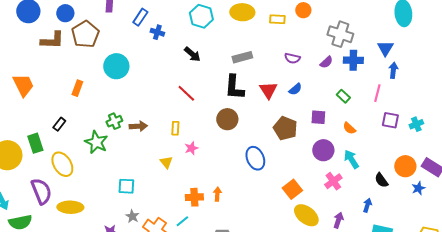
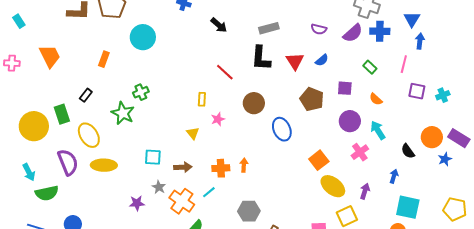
purple semicircle: (326, 62) -> (353, 33), size x1.5
red line: (186, 93) -> (225, 72), moved
brown circle: (227, 119) -> (254, 103), moved
brown arrow: (138, 126) -> (183, 167), moved
yellow ellipse: (70, 207) -> (104, 165), moved

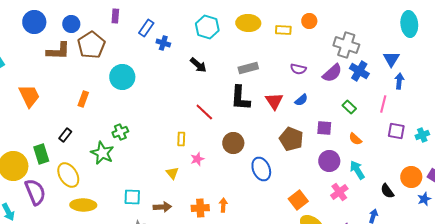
blue cross: (380, 31) -> (359, 71), turned 30
purple semicircle: (68, 162) -> (35, 192), moved

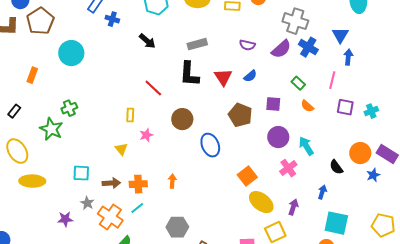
orange semicircle: (355, 139) -> (307, 106), moved
orange cross: (200, 208) -> (138, 184), moved

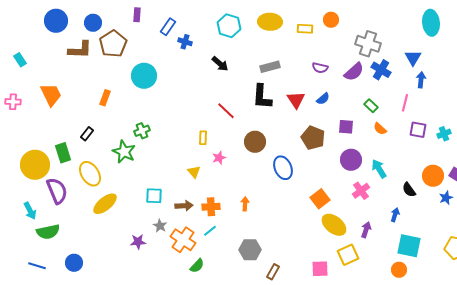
yellow ellipse: (32, 181) -> (105, 204), turned -40

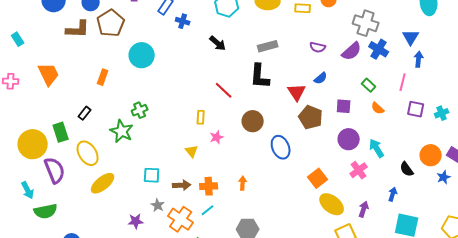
red triangle: (296, 100) -> (297, 92), moved

